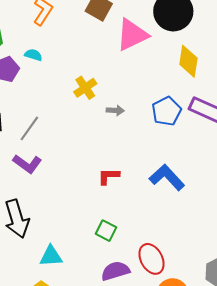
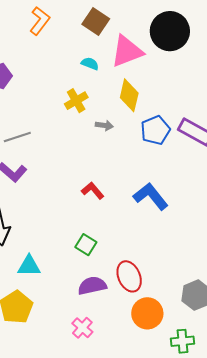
cyan semicircle: (33, 55) -> (90, 64), moved
yellow diamond: (188, 61) -> (129, 95), moved
gray line: (29, 128) -> (17, 137), turned 32
red L-shape: (109, 176) -> (93, 191), turned 45

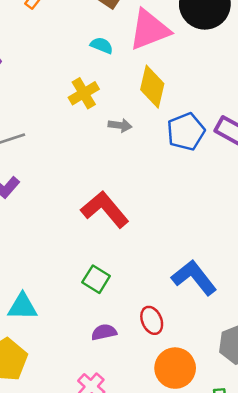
red L-shape: (93, 191) -> (105, 209), size x1.6
blue L-shape: (151, 196) -> (194, 278), moved
red ellipse: (129, 276) -> (152, 320), size x0.7
purple semicircle: (92, 286) -> (104, 332), size x0.7

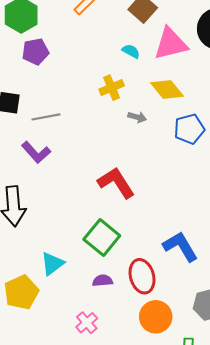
yellow diamond: (152, 87) -> (167, 89), turned -60
green square: (96, 279) -> (102, 237), size x1.6
cyan triangle: (22, 307) -> (52, 264), moved, turned -45
red ellipse: (152, 320) -> (142, 276), size x1.5

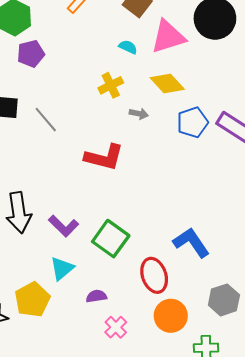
gray line: (46, 117) -> (46, 120), turned 64
purple L-shape: (36, 152) -> (64, 226), moved
red L-shape: (116, 183) -> (104, 157), moved, turned 141
purple semicircle: (103, 281) -> (96, 296), moved
pink cross: (87, 323) -> (116, 327), moved

